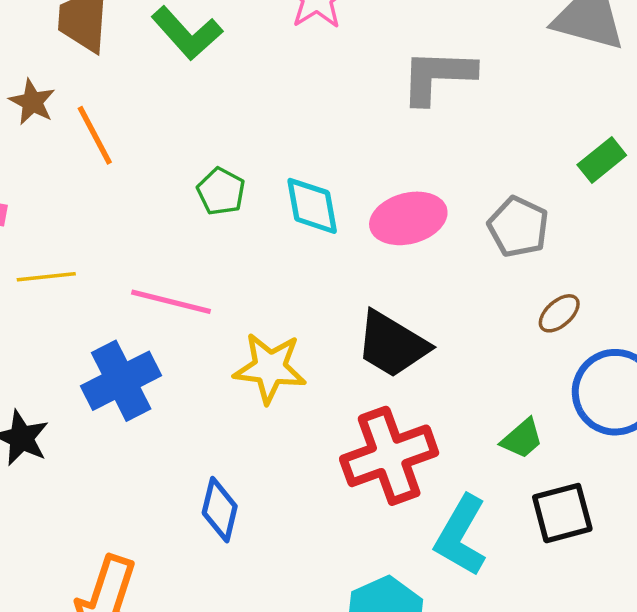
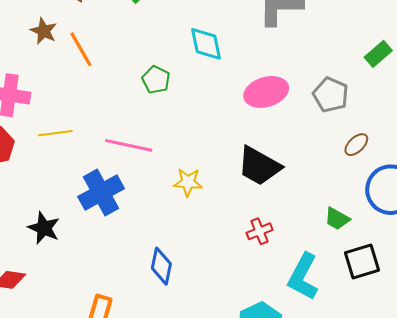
cyan diamond: (312, 206) -> (206, 44), moved
yellow star: (270, 368) -> (188, 182), size x0.7
green trapezoid: (522, 439) -> (337, 219), turned 72
red cross: (389, 456) -> (259, 231), size x0.5

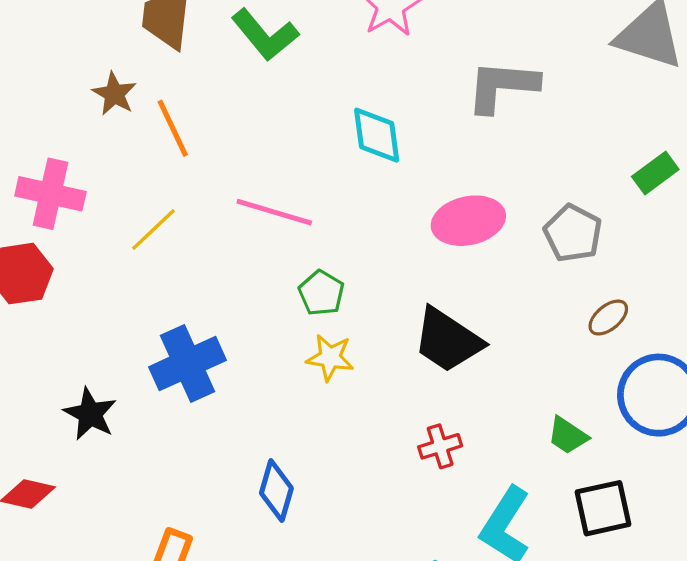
green pentagon: (156, 80) -> (321, 293), moved
yellow line: (55, 133) -> (153, 230), moved, turned -40
pink line: (129, 145) -> (274, 212), moved

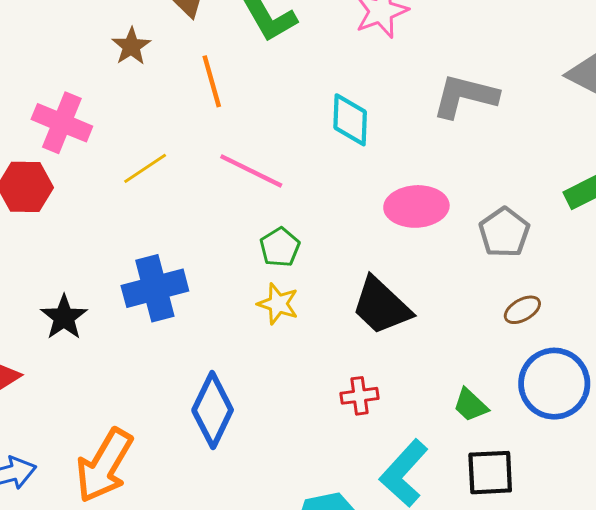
orange line: (173, 128) -> (212, 81), moved
blue diamond: (276, 491) -> (213, 410), size x1.4

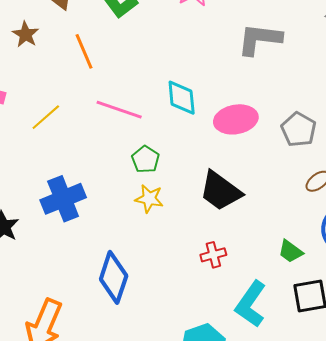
cyan diamond: (350, 120) -> (182, 98), moved

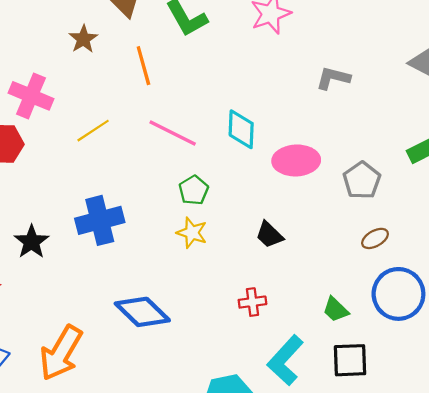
gray L-shape: (260, 39) -> (333, 78), size x0.7
black trapezoid: (220, 191) -> (269, 235), size x0.6
blue diamond: (114, 277) -> (142, 312), turned -72

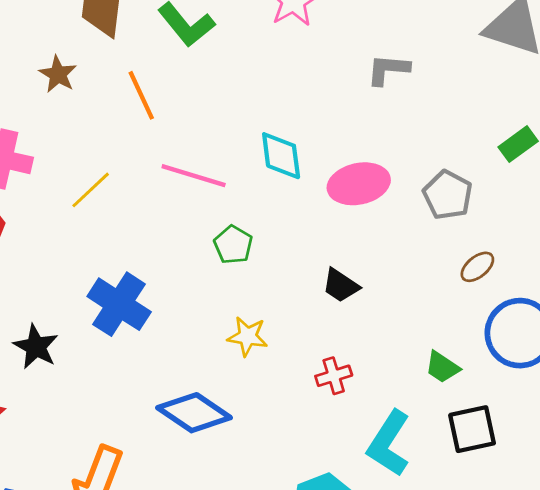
blue cross: (100, 220) -> (119, 304), turned -33
yellow star: (192, 233) -> (248, 336), moved

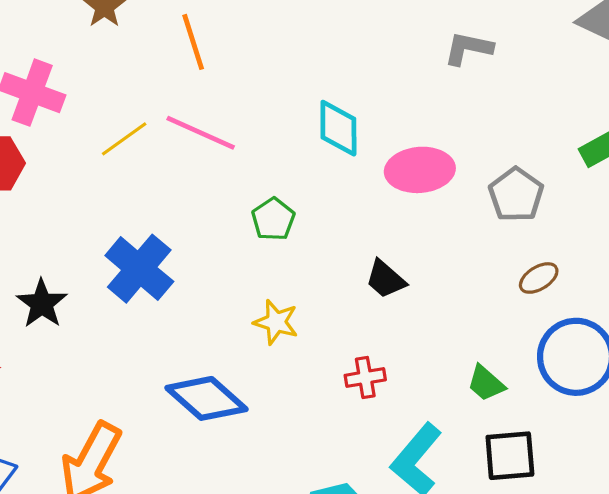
pink line: (194, 176) -> (201, 133), moved

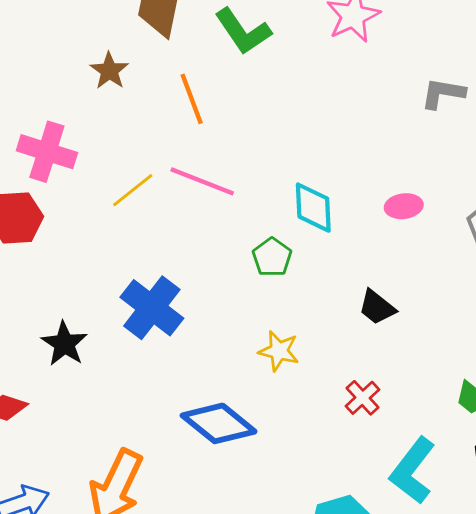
cyan diamond: (338, 128) -> (313, 208), moved
pink ellipse: (420, 170) -> (404, 206), size x0.6
red cross: (365, 378) -> (362, 398), turned -30

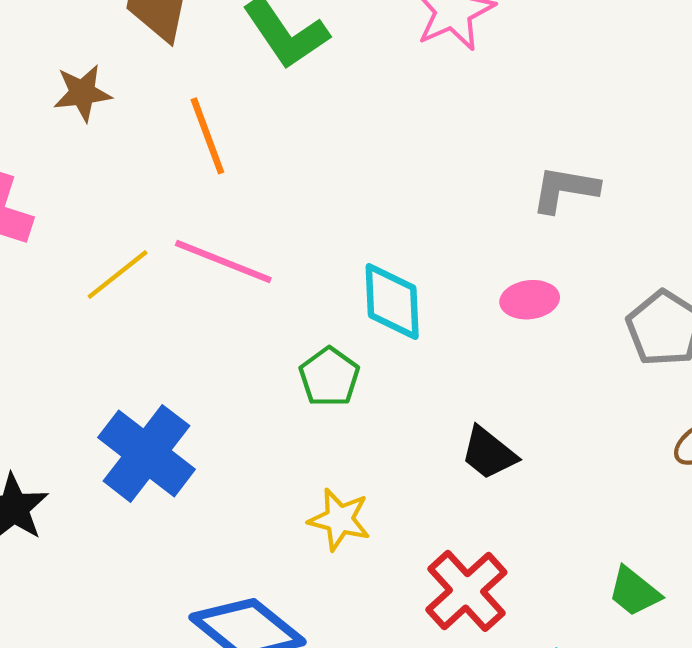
brown star: (109, 71) -> (82, 93), turned 30
gray L-shape: (443, 93) -> (565, 189), moved
red cross: (362, 398) -> (466, 591), size x1.5

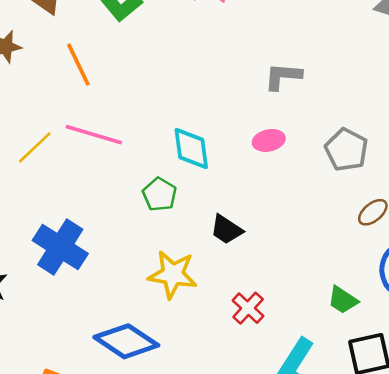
black trapezoid: (489, 453) -> (226, 230), moved
yellow star: (339, 519) -> (173, 274), size x1.4
red cross: (466, 591) -> (248, 308), size x0.7

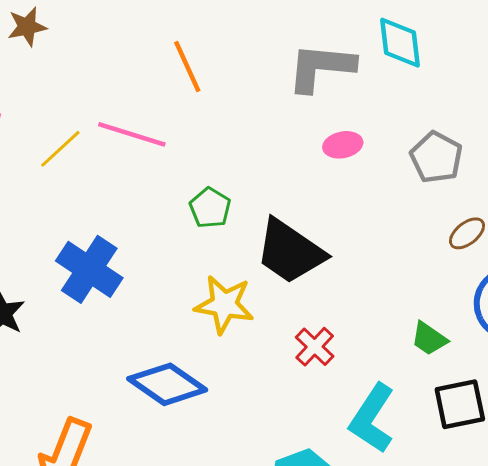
orange line: (78, 65) -> (187, 66), moved
gray L-shape: (283, 76) -> (321, 67), moved, size x1.5
cyan diamond: (191, 149) -> (400, 43), moved
black trapezoid: (226, 230) -> (290, 251), size x1.8

